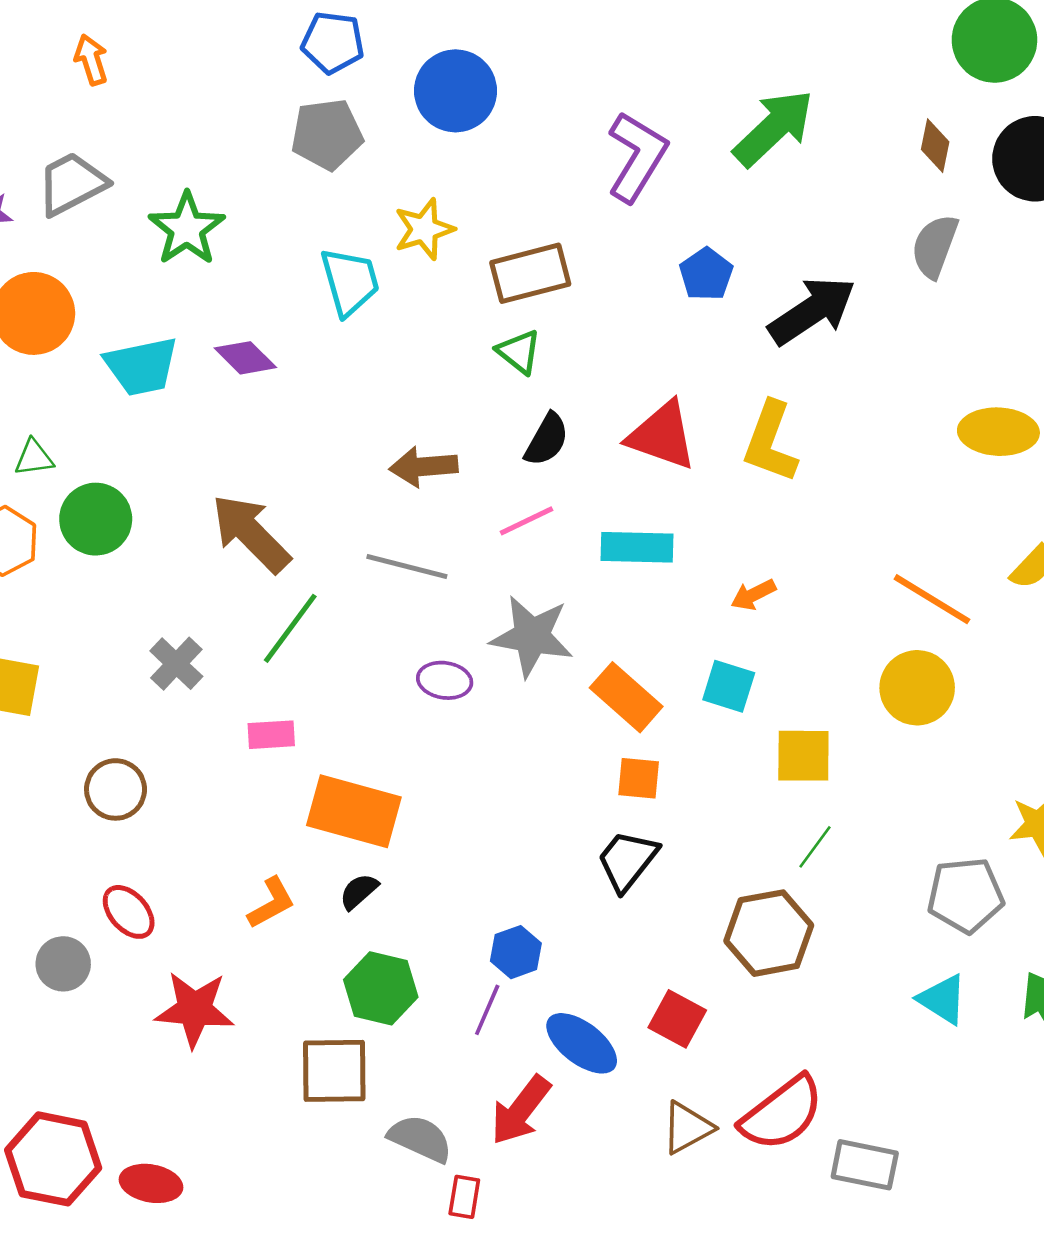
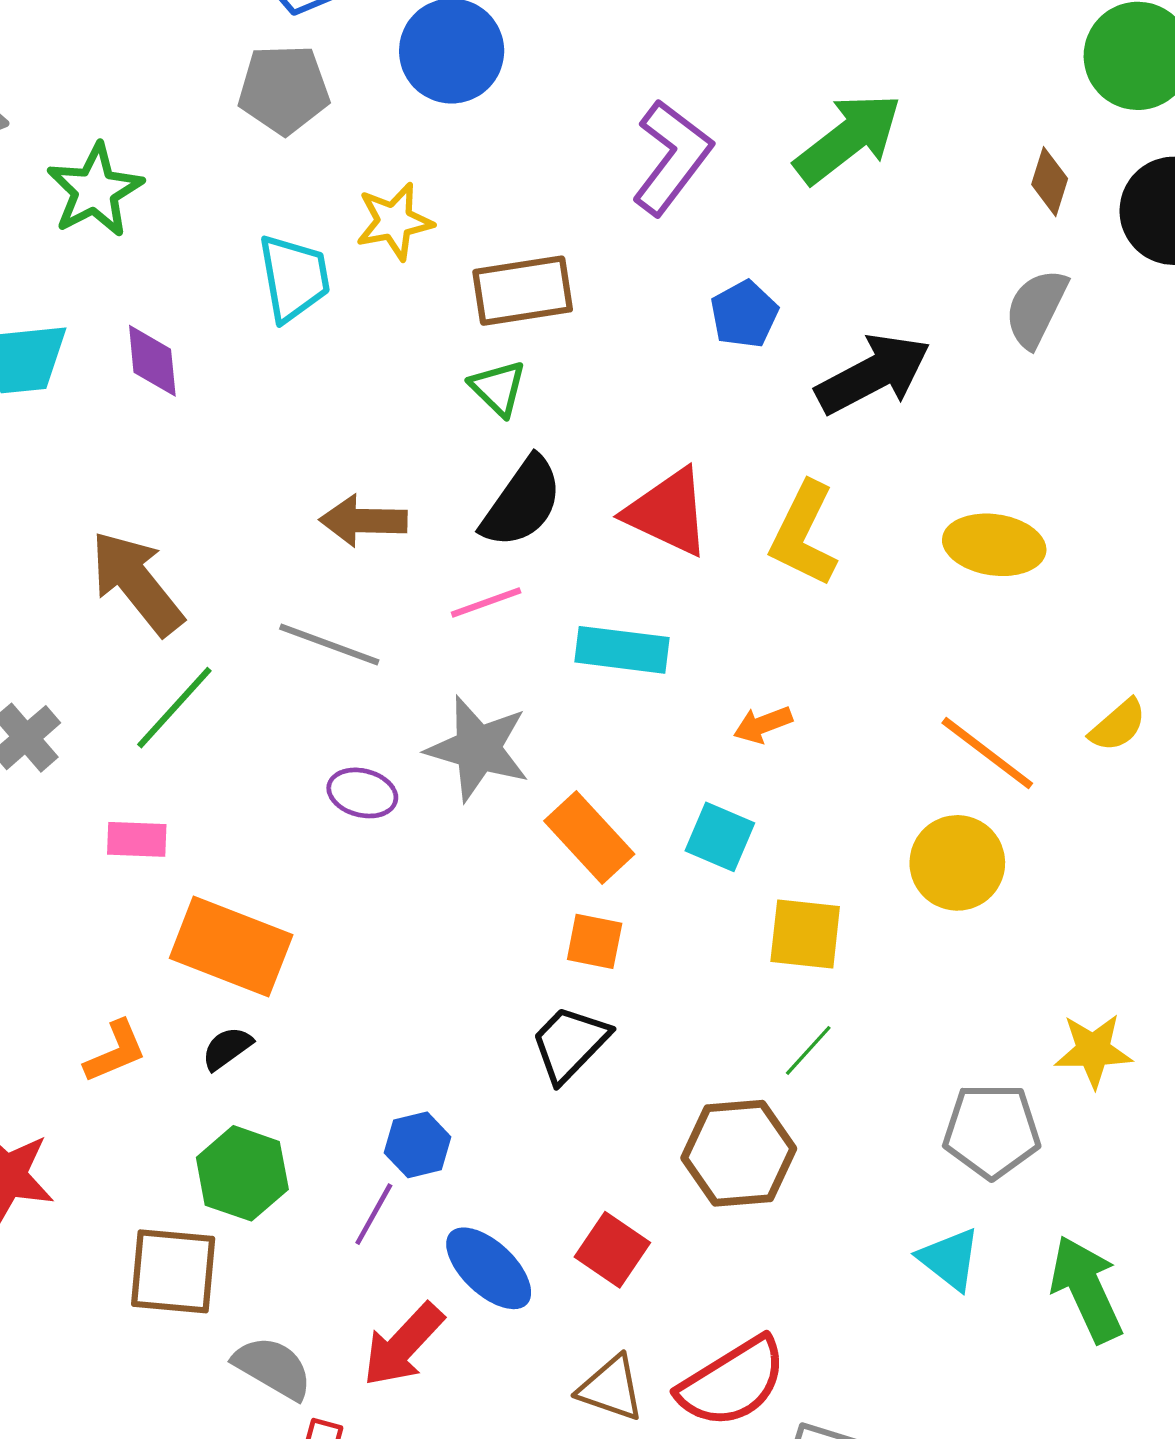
purple diamond: (245, 358) -> (152, 361), turned 34
yellow ellipse: (998, 432) -> (994, 545), moved
black semicircle: (547, 440) -> (522, 502), size x1.4
brown triangle: (687, 1128) -> (611, 1388), turned 42

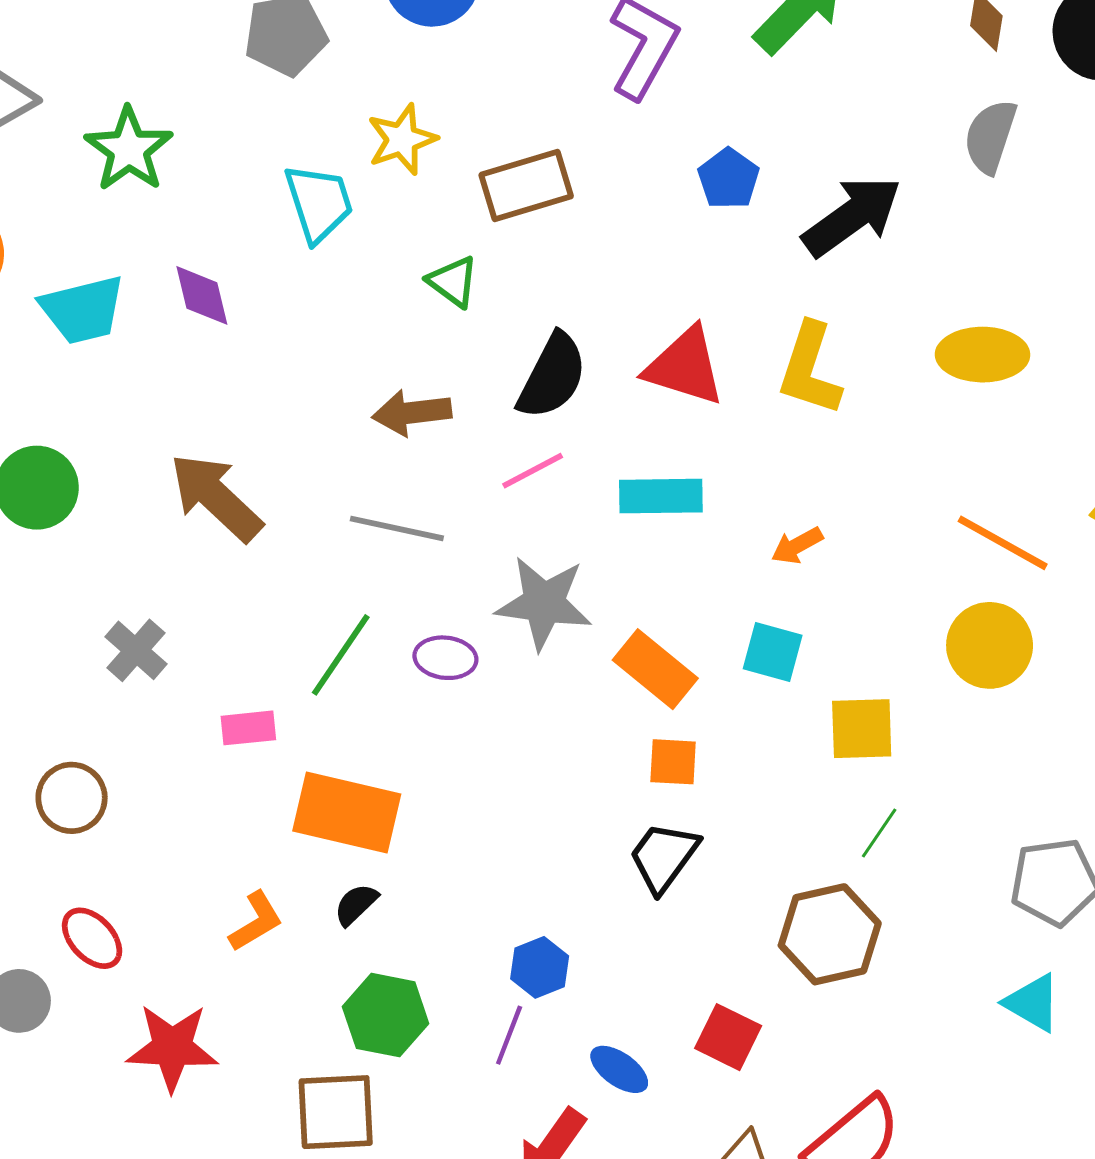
green triangle: (498, 388) -> (453, 282), moved
green line: (174, 708) -> (341, 655), moved
blue ellipse: (489, 1268) -> (619, 1069), size x0.7

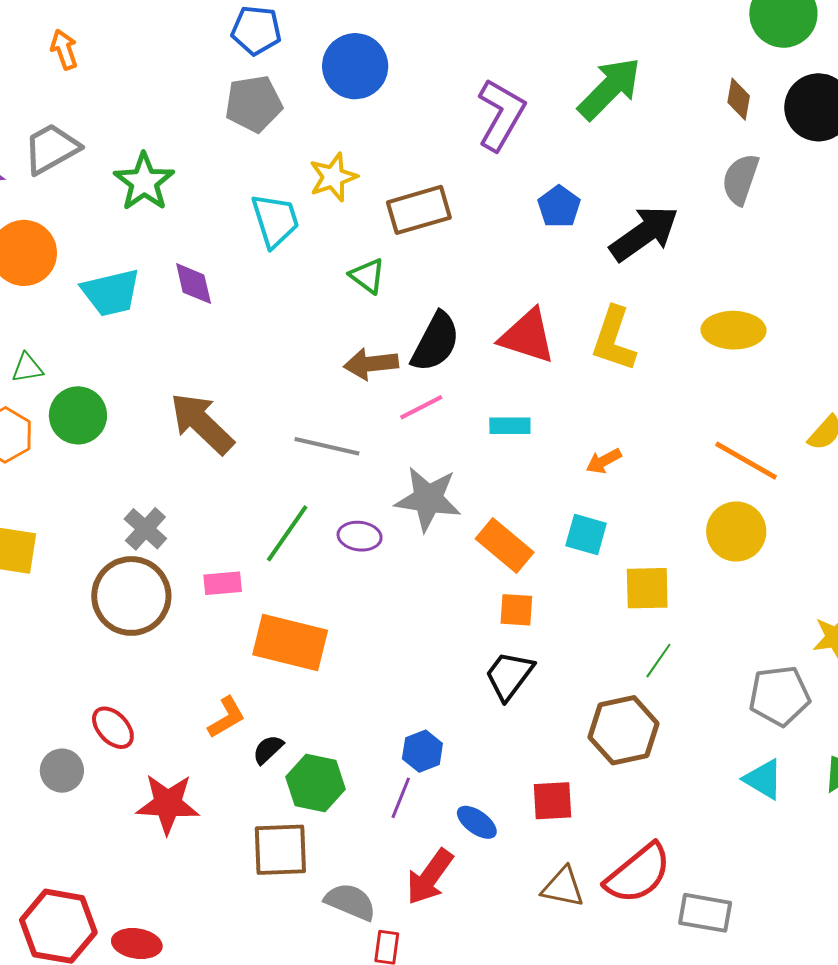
brown arrow: (412, 413) -> (371, 364), moved
cyan rectangle: (661, 496) -> (510, 426), size x0.7
brown circle: (72, 798) -> (131, 596), moved, size x1.6
black semicircle: (356, 904) -> (268, 749), moved
red square: (728, 1037) -> (552, 801), turned -30

